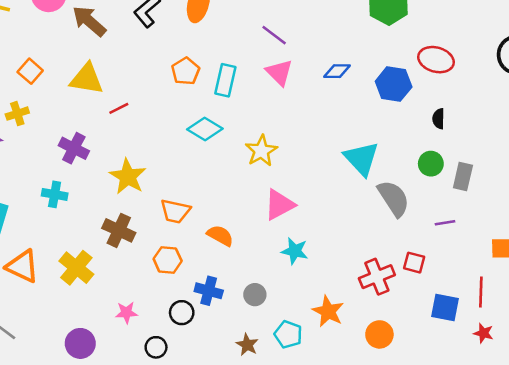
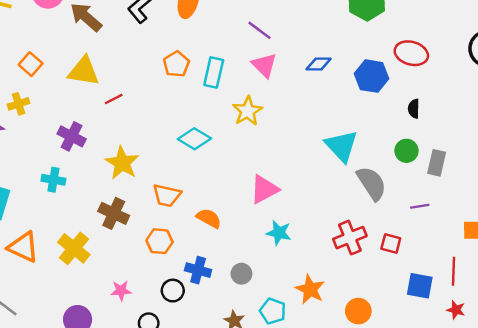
cyan diamond: (205, 129) -> (194, 139), moved
yellow star: (261, 151) -> (247, 111), moved
red cross: (377, 277) -> (350, 238), moved

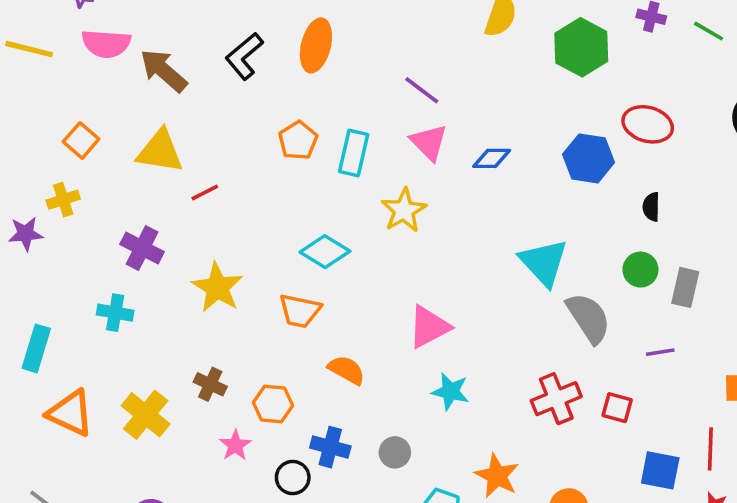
blue diamond: (319, 64) -> (492, 158), moved
orange trapezoid: (167, 195) -> (300, 311), moved
brown cross: (114, 213) -> (210, 384), moved, size x0.7
pink star: (121, 291) -> (235, 445), moved, turned -30

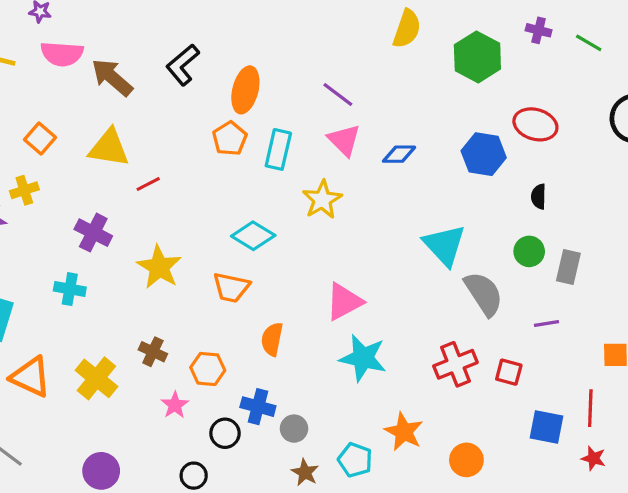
orange ellipse: (316, 45) -> (245, 90), moved
orange semicircle: (346, 370) -> (272, 339), turned -108
cyan star: (450, 391) -> (363, 358), size x1.4
gray circle: (395, 452) -> (294, 429), moved

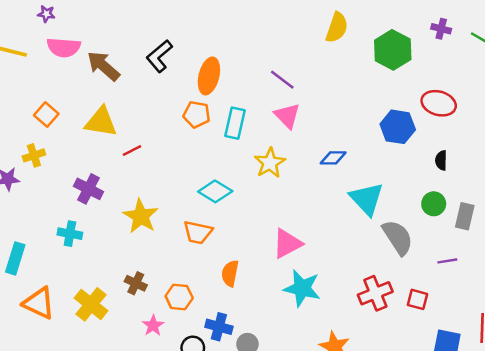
orange pentagon: (230, 139) -> (197, 114), turned -30
blue diamond: (399, 154) -> (333, 158), moved

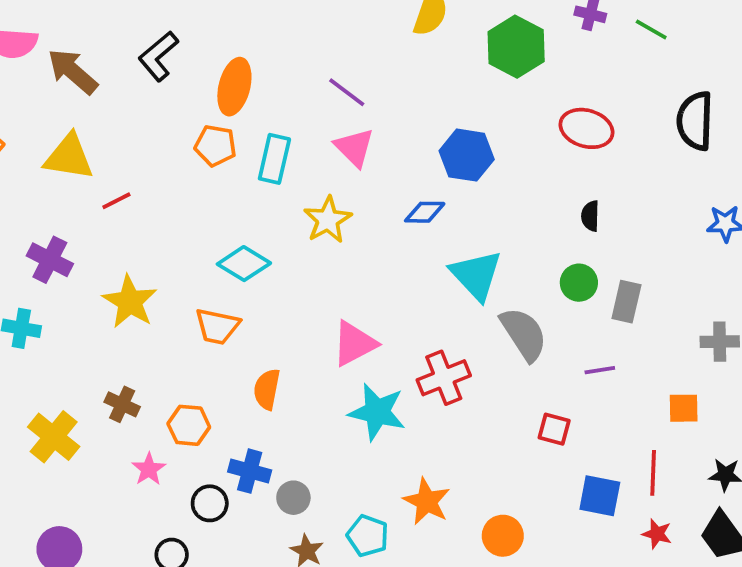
blue hexagon: (398, 127) -> (467, 155), moved
red cross: (375, 293) -> (444, 378), moved

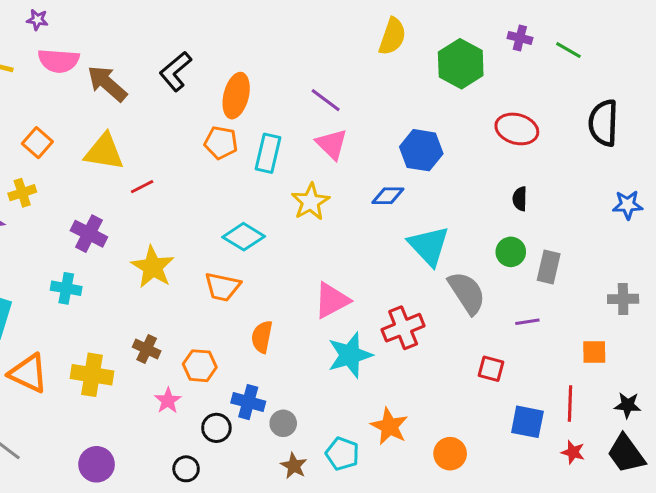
cyan star: (377, 412) -> (350, 355), turned -30
yellow cross: (54, 437) -> (92, 375), turned -30

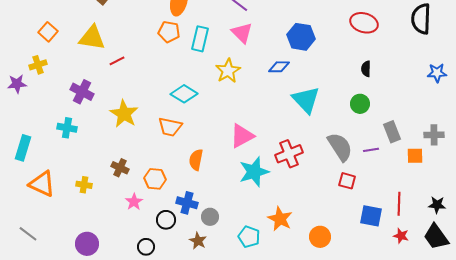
gray rectangle: (549, 267) -> (392, 132), moved, turned -35
gray semicircle: (467, 293) -> (340, 147), moved
orange square: (594, 352) -> (415, 156), moved
yellow cross: (92, 375) -> (84, 185), size x0.6
brown star: (294, 466) -> (198, 241), moved

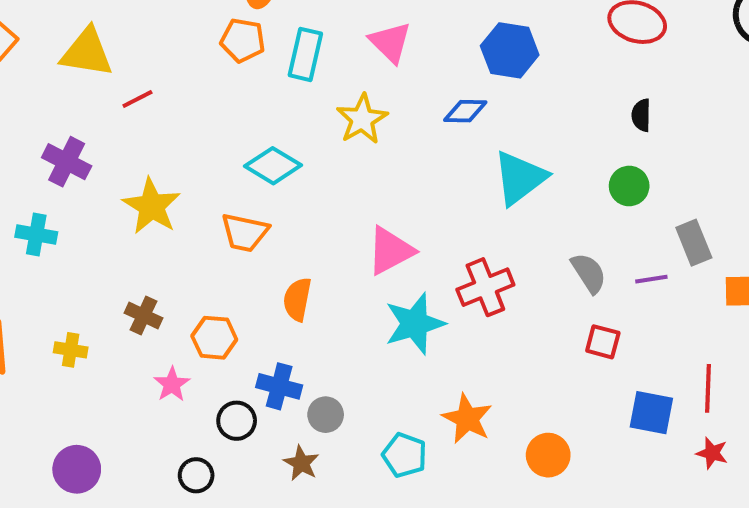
cyan triangle: (306, 100) -> (520, 178), turned 36
gray semicircle: (340, 147) -> (589, 273), size x0.7

